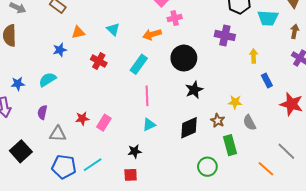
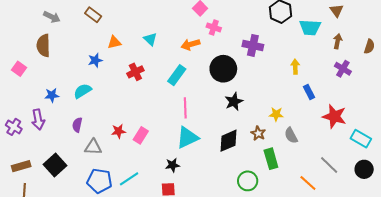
pink cross: (175, 18) -> (214, 27), turned 32
purple cross: (225, 35) -> (253, 45), moved
red cross: (99, 61) -> (135, 72), turned 35
cyan triangle: (149, 125) -> (187, 138), size x1.6

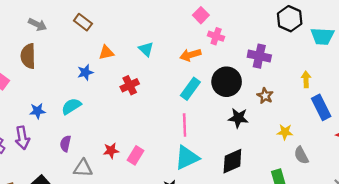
cyan rectangle: (177, 75) -> (190, 89), moved
blue rectangle: (309, 92) -> (321, 107), size x1.5
black star: (234, 102) -> (238, 118), turned 30
brown star: (258, 133) -> (265, 96), moved

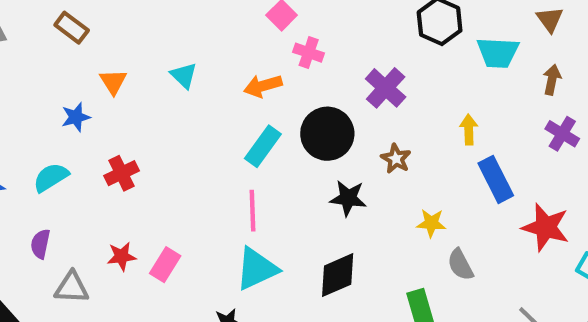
orange triangle: (106, 53) -> (113, 82), turned -49
purple cross: (259, 56) -> (386, 88), turned 30
red cross: (130, 85) -> (121, 173), moved

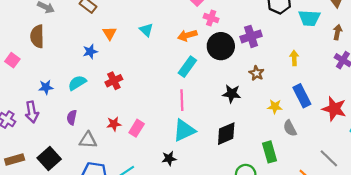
purple cross: (386, 88) -> (251, 36), turned 30
black circle: (327, 134) -> (221, 46), moved
blue rectangle: (496, 179) -> (302, 96), moved

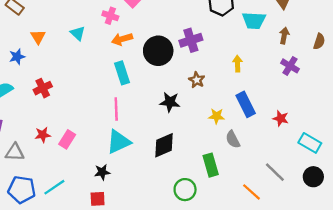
pink cross: (211, 18) -> (110, 16), moved
cyan rectangle: (187, 67) -> (122, 73), turned -54
red star: (334, 109) -> (281, 118), size x0.6

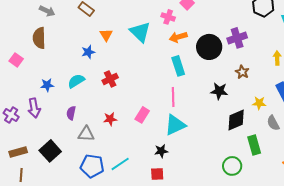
cyan triangle: (78, 33) -> (140, 32), size x1.6
pink rectangle: (67, 139) -> (142, 115), moved
black diamond: (164, 145) -> (236, 120), moved

